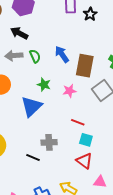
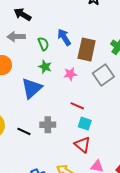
green semicircle: (35, 56) -> (43, 44), moved
black line: (33, 158) -> (24, 131), moved

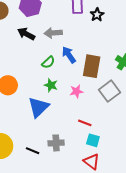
gray arrow: (16, 37) -> (53, 33), moved
green semicircle: (43, 44) -> (48, 62), turned 72

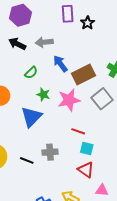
green semicircle: (48, 62) -> (31, 73), moved
brown rectangle: (92, 66) -> (84, 74), turned 55
pink star: (76, 91) -> (69, 100), size x1.6

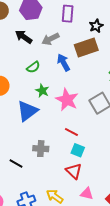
purple rectangle: (68, 14) -> (68, 14), moved
gray arrow: (44, 42) -> (51, 39), turned -30
brown rectangle: (84, 74) -> (86, 47), moved
pink star: (69, 100) -> (67, 100), turned 30
black line: (27, 160) -> (16, 164), moved

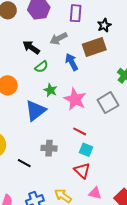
black arrow: (24, 37) -> (31, 47), moved

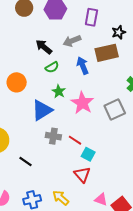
red line: (80, 131) -> (75, 140), moved
gray cross: (49, 148) -> (53, 136), moved
pink triangle: (95, 193) -> (101, 199), moved

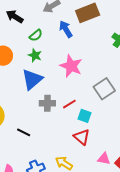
black arrow: (44, 47) -> (15, 17), moved
green star: (59, 91) -> (35, 55), moved
gray square: (115, 110) -> (104, 89), moved
red line: (75, 140) -> (69, 104), turned -56

